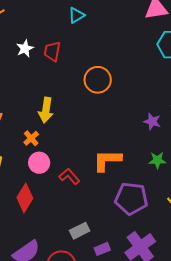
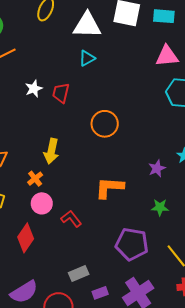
purple star: (152, 122) -> (157, 168), turned 30
orange L-shape: (107, 160) -> (109, 188), moved

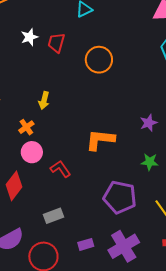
orange circle: (105, 124) -> (99, 60), moved
yellow arrow: (51, 151) -> (44, 100), size x0.7
gray rectangle: (79, 273) -> (53, 216), moved

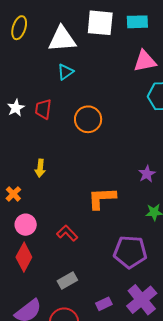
orange cross: (26, 127) -> (13, 194), moved
pink circle: (32, 152) -> (26, 225), moved

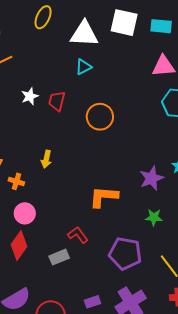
purple star: (147, 174) -> (151, 178), size x1.4
orange cross: (13, 194) -> (16, 181), turned -35
red L-shape: (67, 233) -> (78, 235), moved
gray rectangle: (67, 280) -> (59, 257), moved

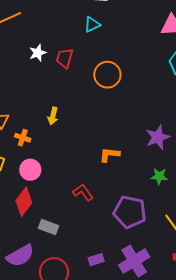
orange L-shape: (104, 197) -> (109, 155), size x0.7
gray rectangle: (59, 257) -> (49, 227), moved, turned 42

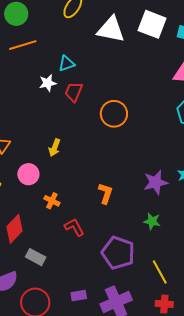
cyan triangle: (92, 24) -> (67, 64), moved
orange cross: (23, 138) -> (52, 201), moved
orange L-shape: (109, 155) -> (106, 193), turned 95
pink circle: (30, 170) -> (28, 174), moved

